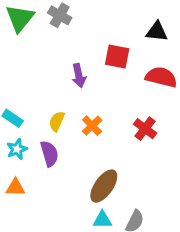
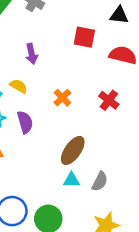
purple arrow: (79, 76) -> (31, 54), moved
yellow semicircle: (57, 121) -> (19, 86), moved, turned 96

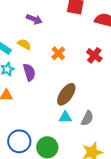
purple arrow: (31, 54) -> (34, 19), turned -56

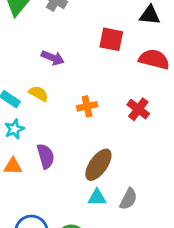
orange cross: (58, 53) -> (87, 106), turned 32
purple semicircle: (29, 72) -> (46, 156), moved

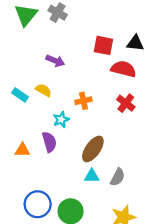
black triangle: (150, 15) -> (135, 43), moved
red semicircle: (154, 59) -> (123, 69), moved
cyan star: (14, 129) -> (61, 120), moved

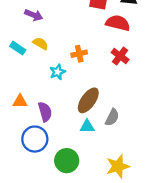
purple arrow: (55, 61) -> (34, 15), moved
purple semicircle: (49, 142) -> (45, 112), moved
gray semicircle: (118, 177) -> (112, 117), moved
blue circle: (38, 204) -> (35, 139), moved

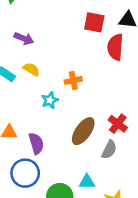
red semicircle: (118, 23) -> (115, 47), turned -100
red cross: (120, 56) -> (118, 124), moved
cyan triangle: (87, 126) -> (87, 182), moved

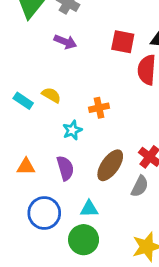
purple arrow: (24, 38) -> (65, 42), moved
purple semicircle: (36, 143) -> (65, 168), moved
cyan triangle: (87, 182) -> (89, 209), moved

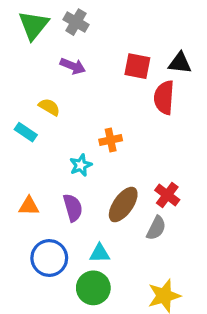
yellow semicircle: (51, 95) -> (49, 107), moved

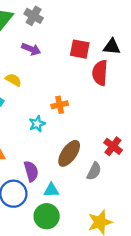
red cross: (167, 195) -> (113, 146), moved
purple semicircle: (73, 208) -> (31, 171), moved

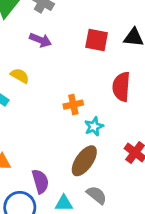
red semicircle: (100, 73) -> (121, 87), moved
cyan star: (37, 124) -> (94, 126), moved
gray semicircle: (94, 171) -> (97, 195), moved, turned -78

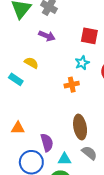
cyan star: (94, 126) -> (82, 63), moved
brown ellipse: (84, 161) -> (80, 127), turned -45

